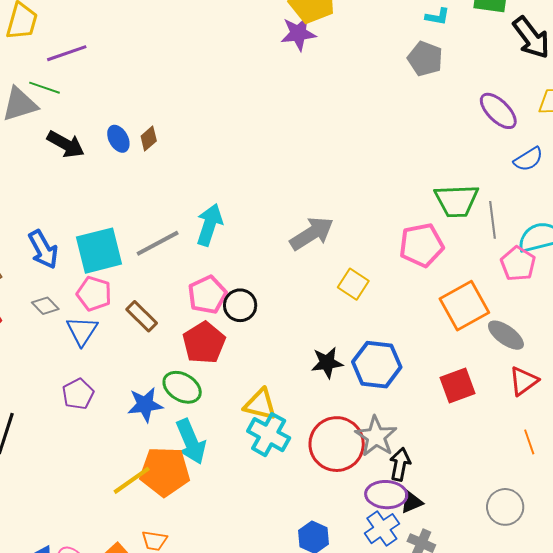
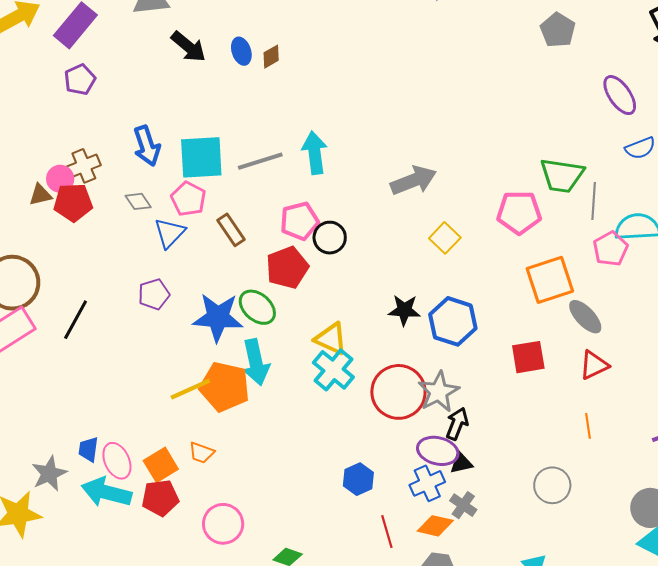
cyan arrow: (209, 225) -> (315, 153), turned -36
blue star: (145, 405) -> (218, 317), size x1.4

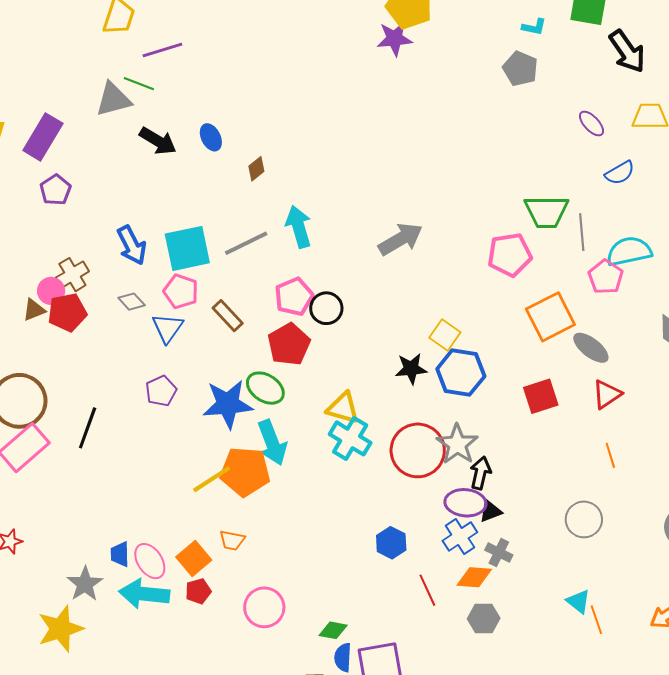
brown diamond: (271, 57) -> (256, 169), moved
purple ellipse: (620, 95) -> (591, 124), size x0.7
yellow square: (445, 238) -> (445, 335), moved
red pentagon: (160, 498) -> (198, 591), size x0.7

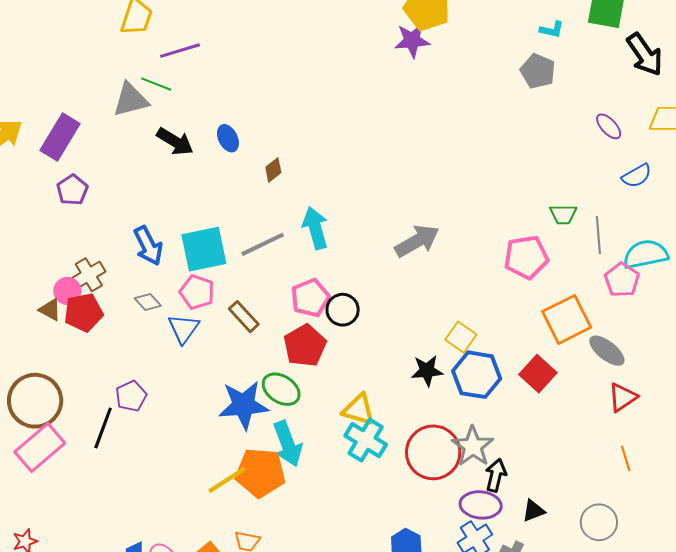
green trapezoid: (546, 212) -> (563, 214), size x0.6
brown triangle: (34, 310) -> (50, 310), turned 50
purple pentagon: (161, 391) -> (131, 396), moved
red square: (541, 396) -> (538, 374), moved, turned -30
black triangle: (490, 511) -> (533, 511), moved

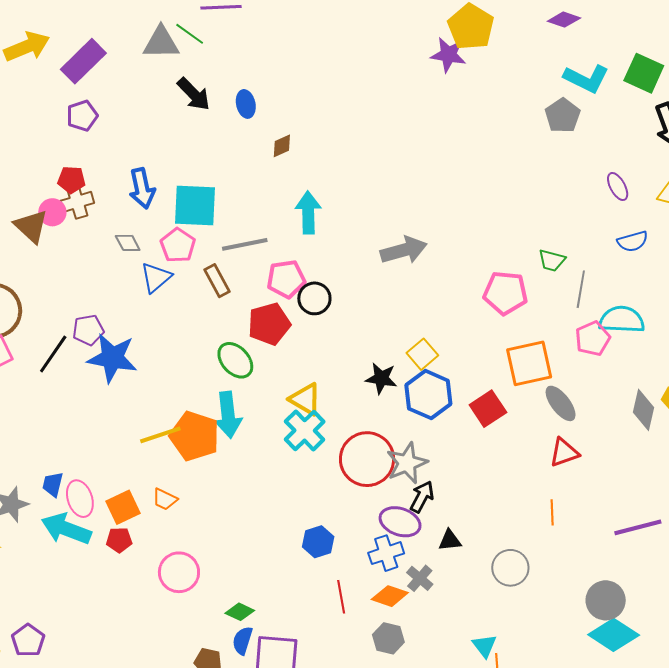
cyan L-shape: (552, 30) -> (586, 79), size x1.8
gray line: (263, 244) -> (245, 244), moved
brown triangle: (50, 310) -> (31, 226), size x1.5
red pentagon: (84, 312) -> (71, 180), moved, size x0.7
blue star: (244, 405) -> (112, 358), moved

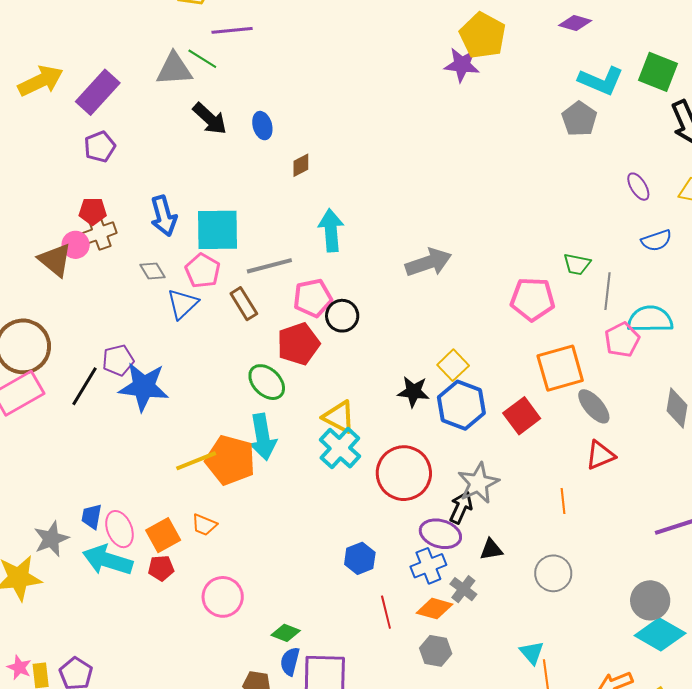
gray star: (407, 463) -> (478, 483), moved
orange line: (552, 512) -> (563, 501), moved

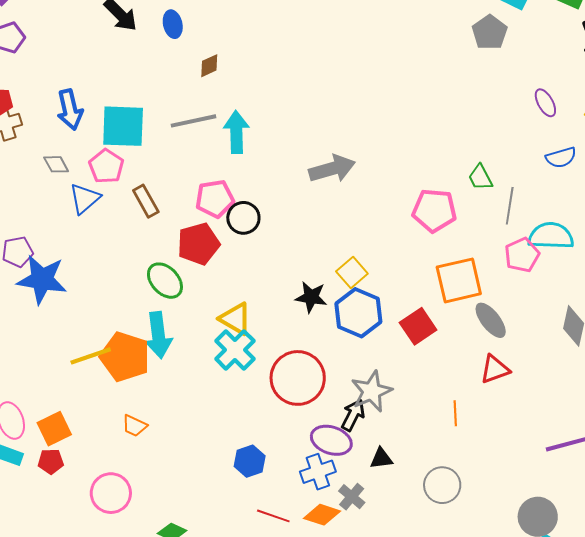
green trapezoid: (577, 264) -> (480, 177), turned 48
gray line: (269, 266) -> (193, 121), moved
orange trapezoid: (204, 525) -> (134, 426), moved
red line: (386, 612) -> (273, 516), turned -60

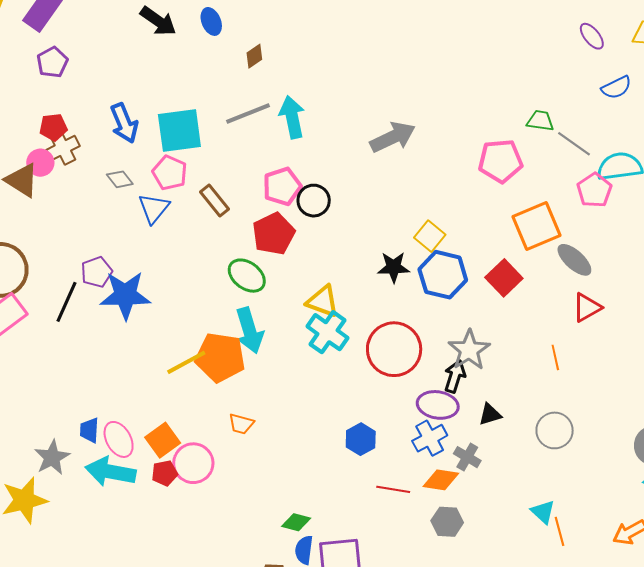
green trapezoid: (480, 177) -> (540, 121), turned 136
gray line: (510, 206) -> (574, 144), turned -54
pink circle: (111, 493) -> (193, 463), moved

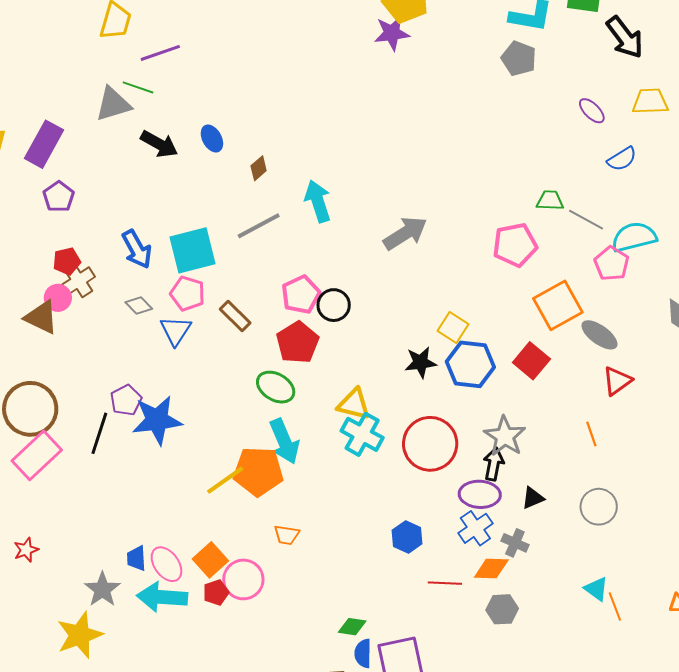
cyan arrow: (292, 117) -> (318, 201), moved

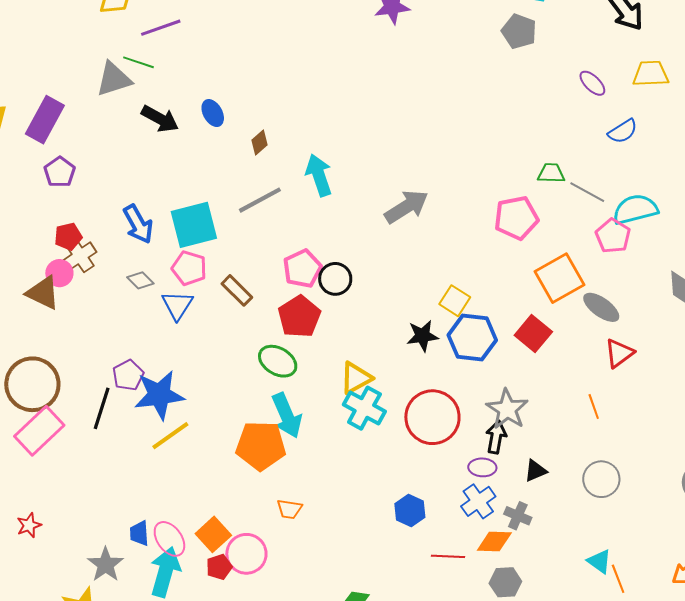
yellow triangle: (354, 404) -> (356, 378), turned -42
yellow line: (225, 480) -> (170, 436), moved
purple ellipse: (480, 494) -> (482, 467), size x0.7
cyan arrow: (162, 597) -> (165, 572), turned 102

